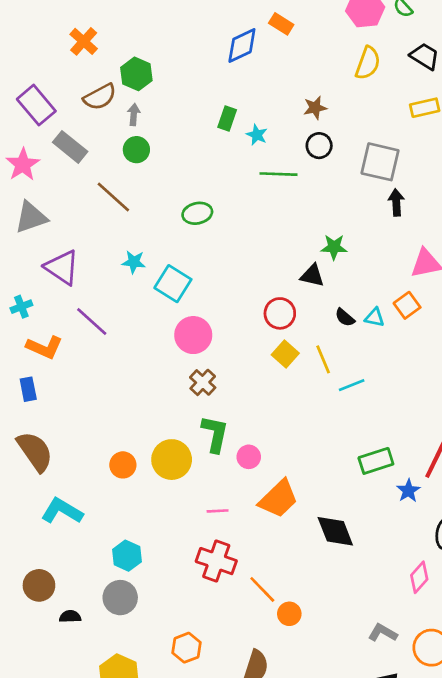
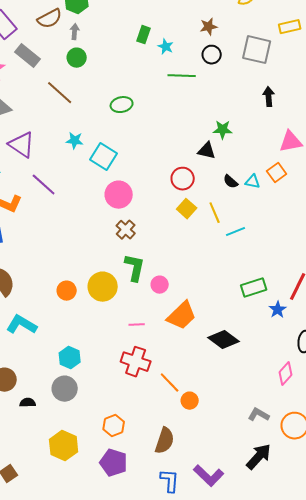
gray square: (380, 162) -> (257, 50), moved
black diamond: (335, 531) -> (224, 340), turned -32

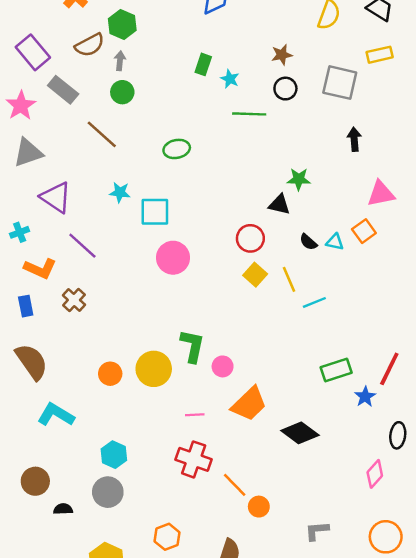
cyan square: (104, 157) -> (155, 212), turned -32
brown cross: (126, 230) -> (74, 300), moved
gray L-shape: (259, 415) -> (317, 531), moved, turned -35

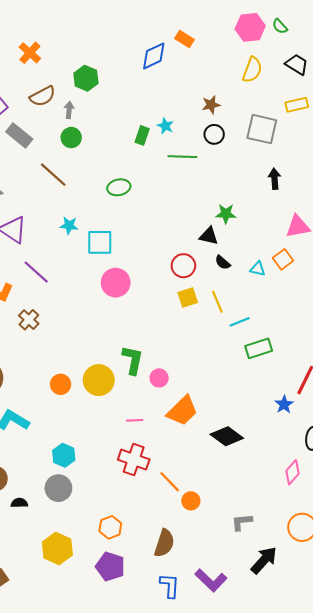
green hexagon: (122, 25) -> (86, 78), moved
green rectangle: (203, 64) -> (142, 135), moved
black semicircle: (308, 242) -> (223, 263), moved
yellow square: (255, 275) -> (188, 297), turned 30
green rectangle: (336, 370) -> (259, 348), moved

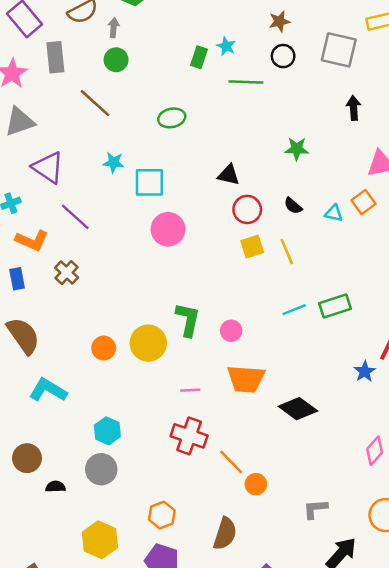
gray rectangle: (19, 135) -> (55, 57), turned 45
black triangle: (209, 236) -> (229, 175), moved
cyan line: (240, 322) -> (294, 310), moved
pink circle: (159, 378) -> (231, 331), moved
orange trapezoid: (182, 411) -> (246, 379), turned 48

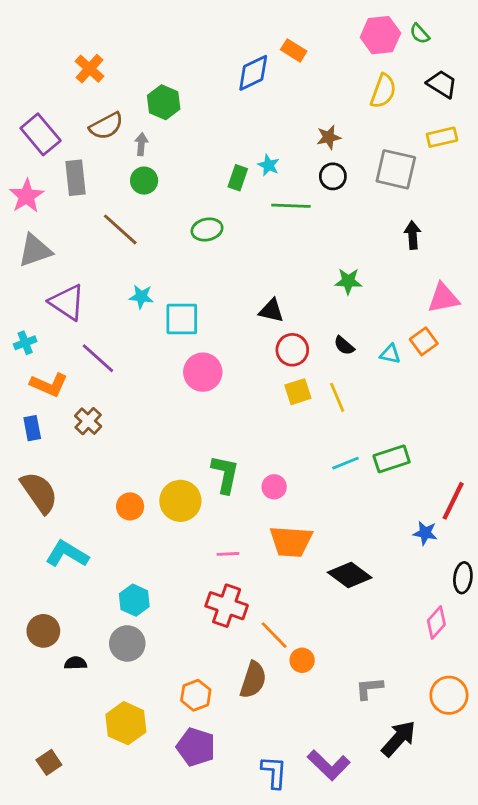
green ellipse: (172, 118) -> (207, 229), moved
blue star: (365, 372) -> (425, 533), turned -30
brown semicircle: (225, 534) -> (253, 680), moved

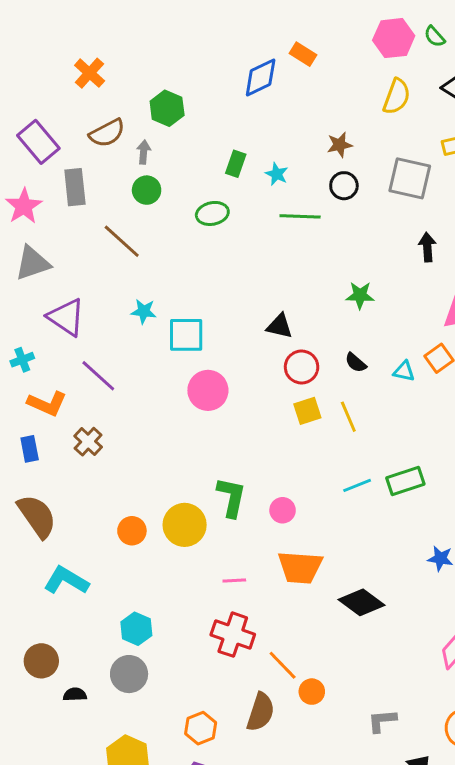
green rectangle: (238, 178) -> (236, 164), moved
green ellipse: (207, 229) -> (212, 213), moved

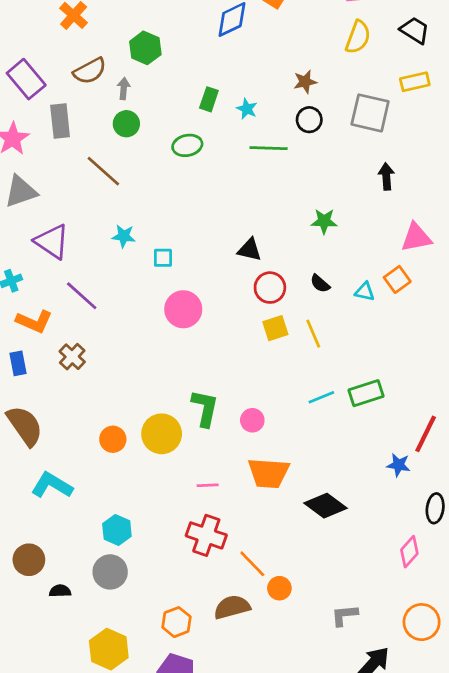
cyan square: (186, 335) -> (163, 258), size x0.6
brown semicircle: (261, 712) -> (232, 607), turned -123

